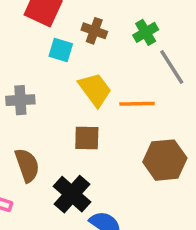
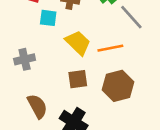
brown hexagon: (165, 160) -> (118, 86), moved

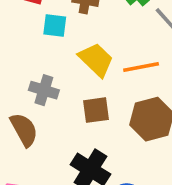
gray cross: (25, 59) -> (44, 90), moved, turned 30
brown semicircle: (37, 106) -> (24, 130), moved

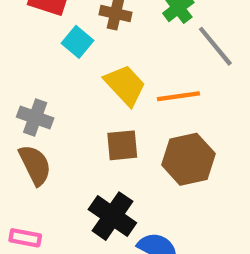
cyan square: (55, 25) -> (78, 42), turned 30
gray cross: (44, 90) -> (35, 118), moved

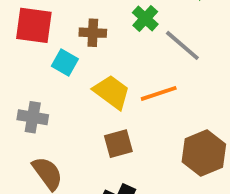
gray cross: (35, 118) -> (33, 117), moved
brown hexagon: (188, 159) -> (204, 153), moved

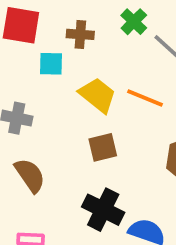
cyan square: (65, 63) -> (51, 64), turned -30
orange line: (159, 93) -> (145, 98), turned 39

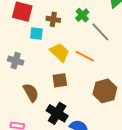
brown semicircle: (30, 175) -> (31, 93), moved

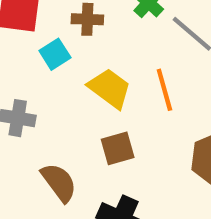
cyan square: (36, 33) -> (55, 54), turned -32
orange line: (85, 56) -> (164, 90), turned 54

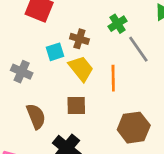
brown cross: (87, 19) -> (79, 39), moved
cyan square: (55, 54) -> (55, 52), moved

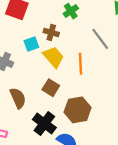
green cross: (118, 24) -> (71, 11), moved
brown square: (76, 105) -> (51, 88), turned 35
brown hexagon: (134, 128) -> (78, 110), moved

